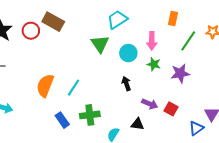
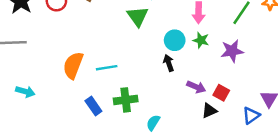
cyan circle: (128, 53) -> (175, 40), moved
cyan line: (74, 88) -> (107, 68), turned 48
black triangle: (137, 124) -> (209, 111), moved, turned -32

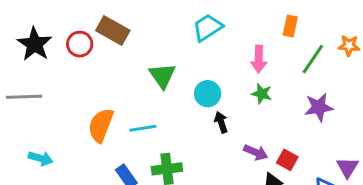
green triangle: (138, 16) -> (162, 76), moved
cyan circle: (175, 40) -> (208, 94), moved
purple star: (232, 51) -> (319, 107), moved

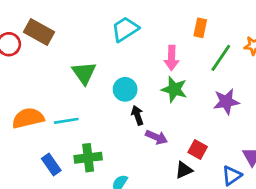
green star: (262, 94) -> (174, 89), size x1.4
orange semicircle: (101, 125) -> (28, 118), turned 56
purple arrow: (256, 152) -> (157, 137), moved

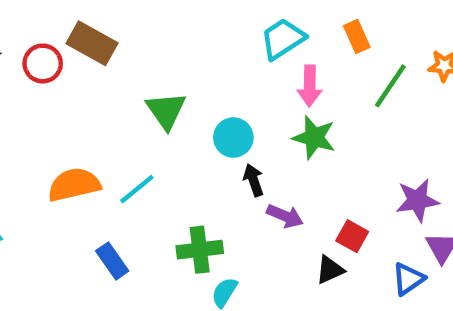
orange rectangle: (200, 28) -> (357, 37), turned -36
cyan trapezoid: (125, 29) -> (283, 39), moved
purple star: (226, 102) -> (417, 200), moved
cyan line: (66, 121) -> (137, 189), turned -30
green cross: (88, 158) -> (200, 250), moved

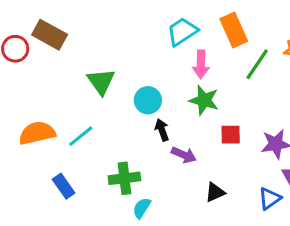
orange rectangle: (357, 37) -> (234, 30), size x1.5
red square: (352, 236) -> (231, 135), moved, turned -30

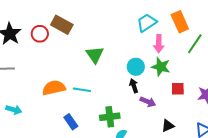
cyan circle: (148, 100) -> (136, 67), moved
cyan line: (81, 136) -> (82, 90), turned 48

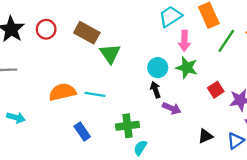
brown rectangle: (62, 25) -> (87, 33), moved
red square: (178, 89) -> (216, 90), moved, turned -32
black triangle: (168, 126) -> (205, 136), moved

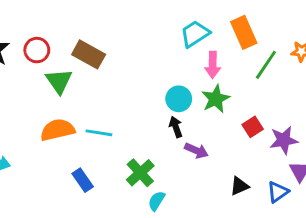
green triangle: (110, 54) -> (59, 81), moved
green star: (187, 68) -> (216, 99), turned 30
green cross: (127, 126) -> (140, 173), turned -35

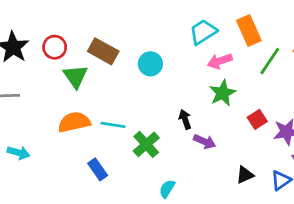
pink arrow: (213, 65) -> (220, 61), turned 70
cyan circle: (179, 99) -> (150, 64), moved
green cross: (140, 173) -> (146, 144), moved

